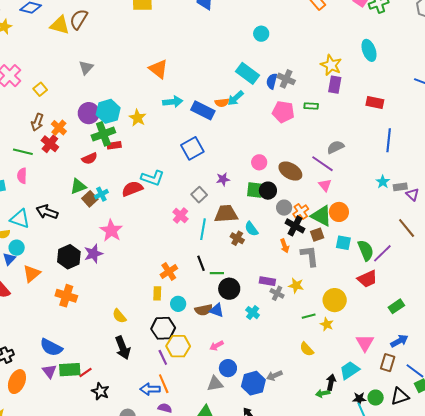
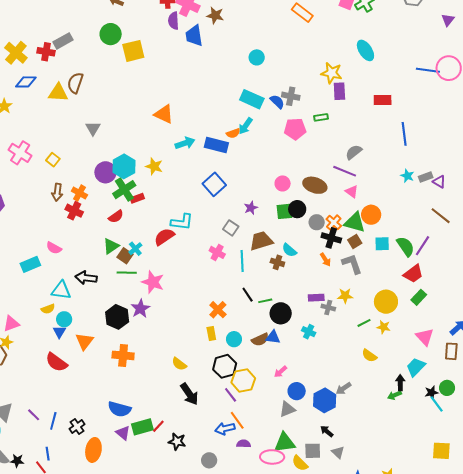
blue semicircle: (272, 81) -> (277, 102), turned 133
green line: (23, 152) -> (127, 273), moved
pink semicircle: (22, 176) -> (54, 248), turned -49
green rectangle: (396, 306) -> (419, 297), moved

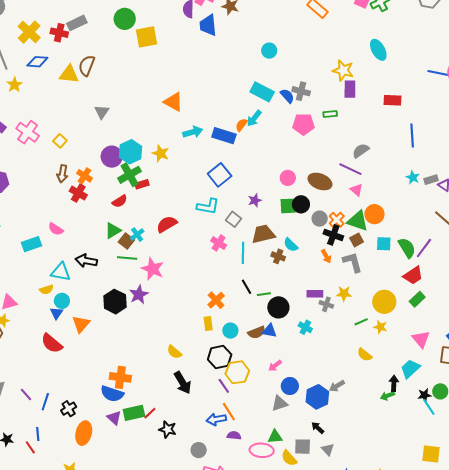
orange semicircle: (233, 133) -> (241, 125), turned 144
cyan L-shape: (182, 222) -> (208, 206), moved
orange cross: (123, 355) -> (120, 377), moved
green triangle: (285, 443) -> (275, 437), size x0.7

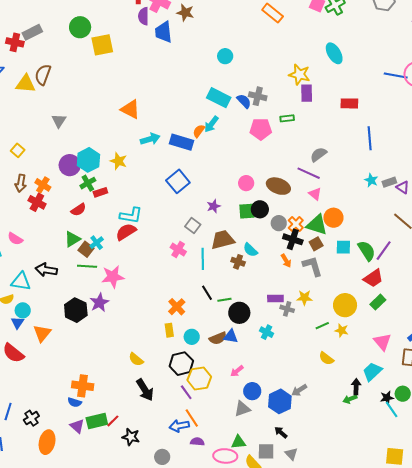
green cross: (130, 175) -> (88, 183), size x0.7
cyan L-shape: (208, 206) -> (131, 215), moved
pink star: (153, 269) -> (113, 277), turned -30
blue semicircle: (112, 394) -> (75, 402), size x0.6

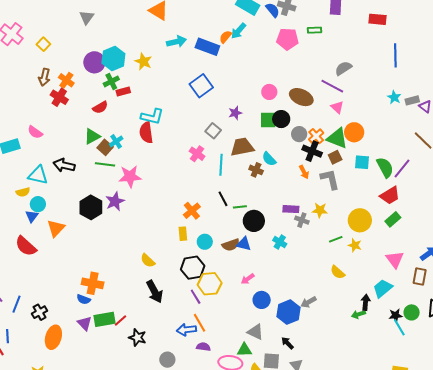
red semicircle: (126, 232) -> (146, 133), turned -70
gray triangle: (242, 409) -> (255, 332), moved, turned 42

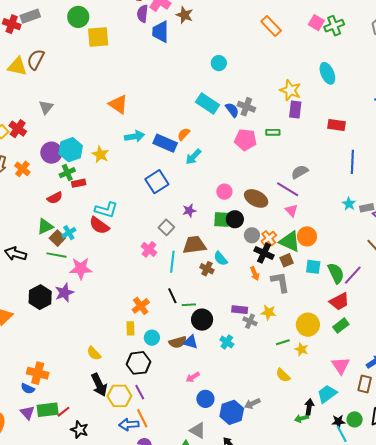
cyan arrow: (238, 31) -> (193, 157), moved
red cross: (59, 97) -> (18, 129), moved
red semicircle: (146, 133) -> (99, 225), turned -50
yellow hexagon: (210, 284) -> (119, 396), moved

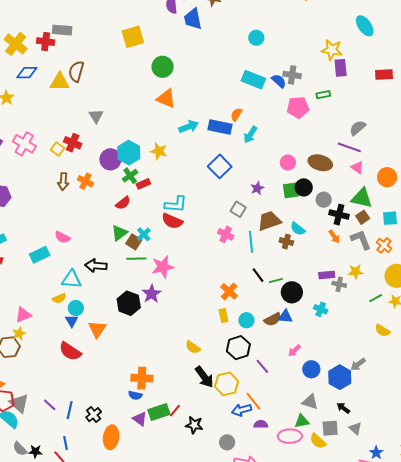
gray rectangle: (30, 16) -> (62, 30), turned 36
green circle: (78, 17) -> (163, 67), moved
orange circle: (307, 236) -> (387, 177), moved
orange cross: (269, 238) -> (384, 245), moved
purple line: (140, 392) -> (262, 366), moved

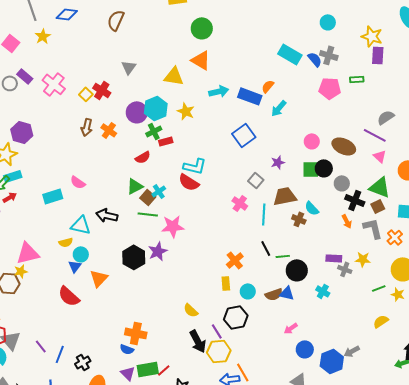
cyan circle: (256, 38) -> (328, 22), moved
yellow triangle: (60, 82) -> (174, 76), moved
pink triangle: (23, 315) -> (28, 253), size x1.4
yellow semicircle: (382, 330) -> (381, 321), turned 105
purple line: (262, 366) -> (217, 331), moved

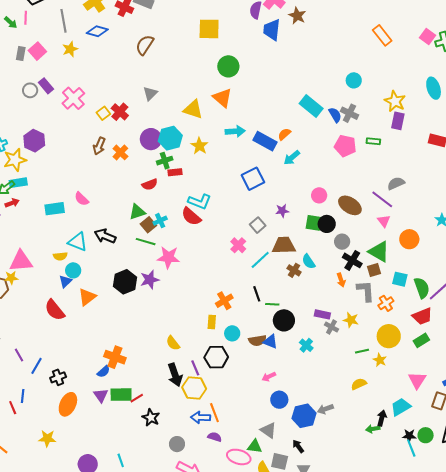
cyan line: (264, 214) -> (260, 260), turned 35
blue semicircle: (127, 349) -> (104, 372), turned -72

